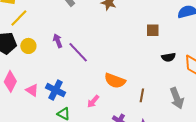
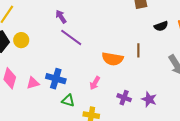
purple arrow: (58, 41) -> (61, 17), moved
pink triangle: (32, 90) -> (33, 83), turned -40
brown line: (142, 95) -> (138, 50), moved

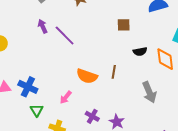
purple line: (71, 37) -> (65, 36), moved
green triangle: (68, 100) -> (37, 110), turned 32

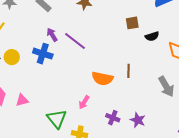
black semicircle: (140, 51) -> (152, 36), moved
blue cross: (28, 87) -> (43, 54), moved
green triangle: (37, 110) -> (57, 119), size x1.5

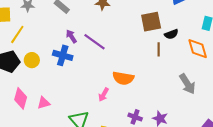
brown square: (132, 23) -> (151, 22), size x1.5
brown line: (129, 71) -> (159, 49), moved
pink arrow: (84, 102) -> (104, 95), moved

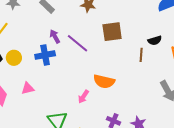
brown square: (151, 22) -> (112, 32), moved
blue cross: (63, 55) -> (45, 55), turned -30
pink triangle: (44, 103) -> (28, 88), moved

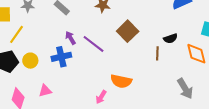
brown square: (112, 32) -> (128, 31), turned -35

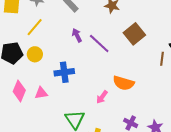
yellow line: (16, 34) -> (35, 27), moved
blue cross: (61, 57) -> (64, 72), moved
pink triangle: (45, 91) -> (41, 93), moved

